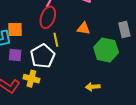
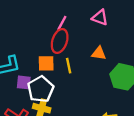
orange square: (15, 30) -> (46, 63), moved
white pentagon: (43, 56) -> (41, 89), moved

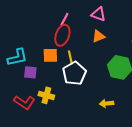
orange triangle: (99, 53) -> (98, 36), moved, turned -32
white pentagon: (41, 89) -> (74, 73), moved

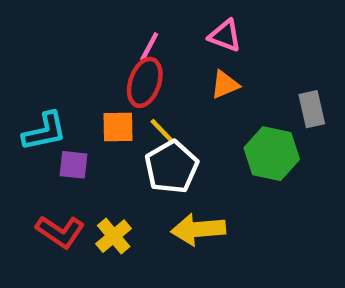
yellow line: (70, 57) -> (163, 131), turned -32
yellow cross: (46, 95) -> (114, 236), moved, turned 35
yellow arrow: (106, 103) -> (198, 229), moved, size x1.6

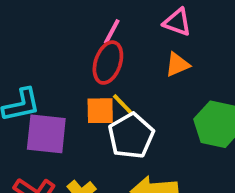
orange square: (118, 127) -> (100, 111), moved
purple square: (73, 165) -> (46, 134), size x1.6

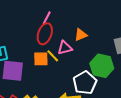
pink triangle: (177, 22) -> (65, 48), moved, turned -35
white pentagon: (131, 136) -> (85, 83), moved

